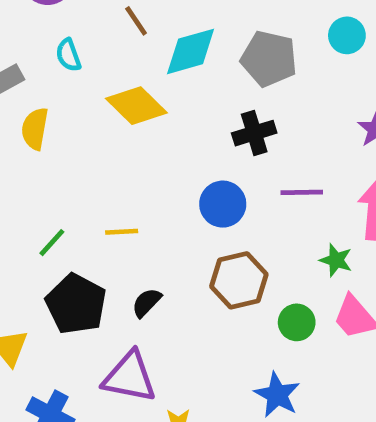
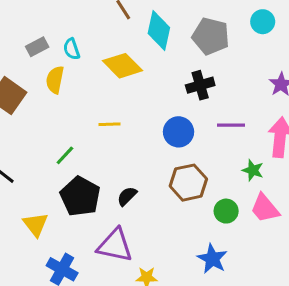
cyan diamond: (191, 51) -> (159, 30), turned -63
cyan semicircle: (68, 55) -> (72, 49), moved
yellow line: (122, 232) -> (109, 124), moved

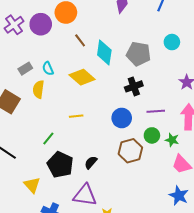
green circle: (226, 211) -> (152, 135), moved
blue star: (212, 259) -> (179, 196), moved

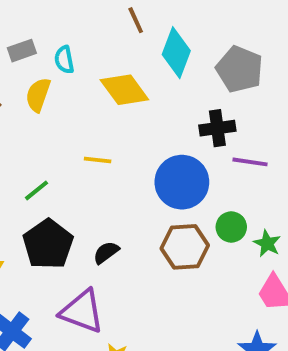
purple line: (156, 111) -> (250, 162), moved
blue circle: (122, 118) -> (182, 182), size x1.4

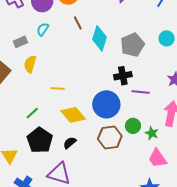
cyan semicircle: (64, 60) -> (43, 29), moved, turned 48
gray pentagon: (239, 69) -> (132, 45), turned 30
yellow diamond: (124, 90) -> (73, 115), moved
yellow line: (98, 160) -> (58, 89), moved

